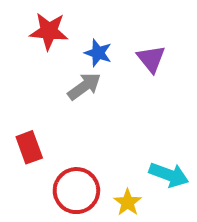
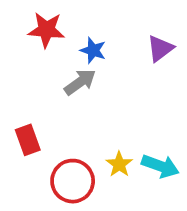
purple triangle: (151, 59) -> (160, 48), moved, turned 32
yellow star: (128, 202) -> (119, 164), moved

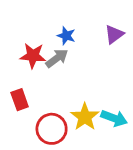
red star: (46, 30) -> (33, 56), moved
yellow star: (119, 164) -> (85, 117), size x1.5

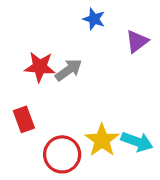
blue star: (66, 36) -> (94, 19), moved

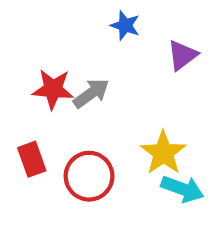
yellow star: (102, 140) -> (163, 153), moved
red circle: (62, 154) -> (89, 176), moved

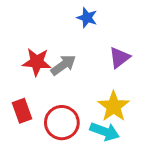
purple triangle: (182, 55) -> (119, 58), moved
cyan arrow: (182, 189) -> (105, 131), moved

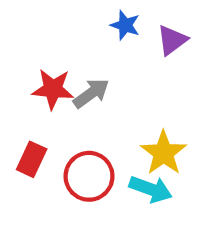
purple triangle: (119, 58) -> (172, 40), moved
red rectangle: (22, 111) -> (32, 159), turned 45

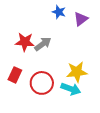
yellow star: (163, 153) -> (77, 72), turned 30

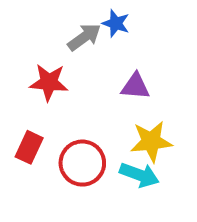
purple triangle: (81, 19) -> (135, 86), moved, turned 42
gray arrow: (43, 44) -> (84, 37), moved

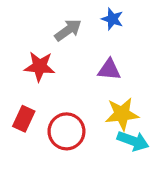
blue star: (116, 23) -> (112, 19), moved
cyan arrow: (139, 175) -> (133, 141), moved

